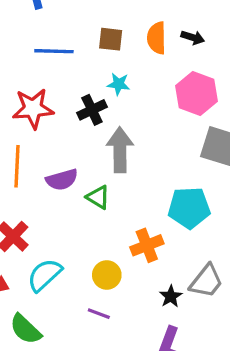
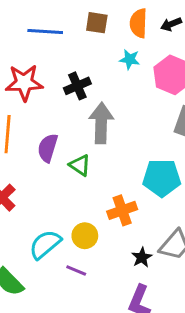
black arrow: (193, 37) -> (171, 24), turned 138
cyan star: (119, 84) -> (130, 59), moved
purple semicircle: (62, 180) -> (48, 148), turned 120
cyan semicircle: (44, 275) -> (45, 244), moved

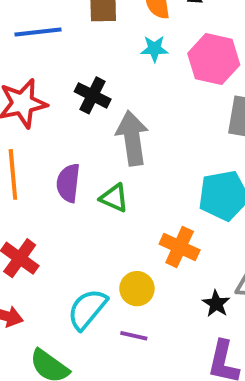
black cross: (77, 86) -> (93, 95), turned -30
orange cross: (122, 210) -> (180, 247), turned -36

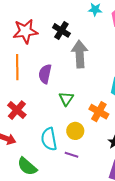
green triangle: (114, 198) -> (66, 99), moved, turned 35
cyan semicircle: (87, 309) -> (49, 139), turned -55

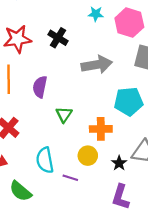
gray arrow: (80, 54) -> (97, 65), moved, turned 84
orange cross: (99, 112) -> (101, 129), turned -30
yellow circle: (75, 131) -> (88, 156), moved

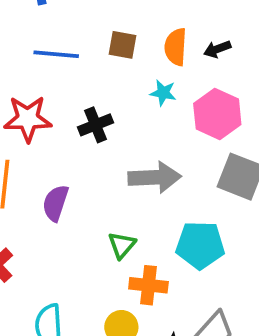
black cross: (58, 38) -> (96, 125), turned 30
green triangle: (64, 114) -> (122, 245), moved

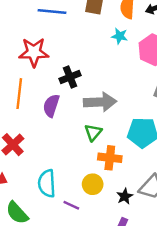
black cross: (96, 125) -> (70, 77), moved
gray arrow: (155, 177) -> (100, 102), moved

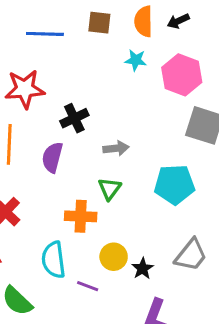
gray arrow: (100, 102) -> (116, 148), size x0.6
orange cross: (110, 158) -> (81, 216), moved
black star: (125, 196) -> (143, 269), moved

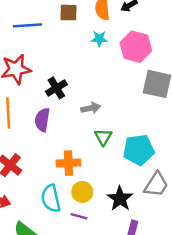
cyan pentagon: (174, 184) -> (139, 150), moved
green triangle: (110, 189) -> (103, 137), moved
yellow circle: (114, 257) -> (82, 192), moved
black star: (143, 269) -> (120, 199), size x1.5

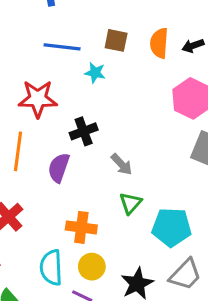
cyan star: (99, 39) -> (95, 73), moved
gray arrow: (91, 108) -> (122, 164), turned 48

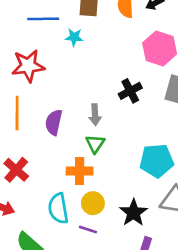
black cross: (84, 131) -> (130, 91), moved
gray arrow: (122, 164) -> (95, 115), moved, turned 48
green triangle: (131, 203) -> (95, 144), moved

